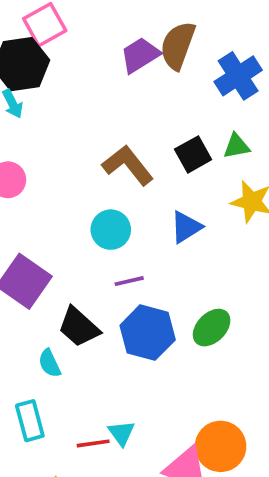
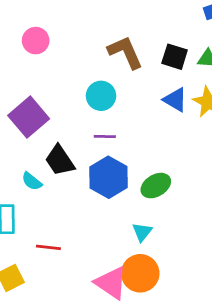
black square: (193, 154) -> (175, 57), turned 32
blue triangle: (186, 227) -> (175, 100), moved, turned 48
cyan semicircle: (50, 363) -> (32, 181), turned -40
cyan triangle: (121, 433) -> (142, 232), moved

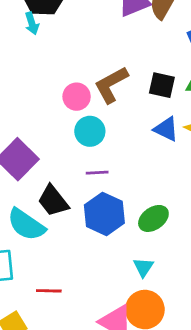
pink circle: (36, 41) -> (77, 97), moved
brown L-shape: (125, 52) -> (111, 85), turned -90
cyan semicircle: (32, 181) -> (26, 225), size x1.8

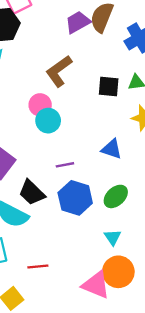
brown L-shape: (111, 85) -> (59, 71), moved
blue triangle: (166, 129) -> (112, 149), moved
cyan circle: (90, 131) -> (48, 121), moved

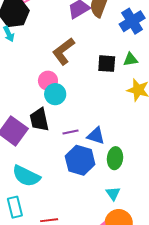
blue triangle: (112, 149) -> (96, 136), moved
black trapezoid: (32, 193) -> (39, 120), moved, turned 35
green ellipse: (116, 196) -> (115, 158), turned -40

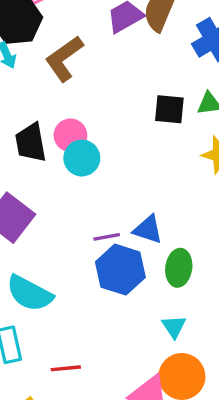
brown L-shape: (63, 51) -> (64, 59), moved
black trapezoid: (39, 120) -> (31, 143), moved
purple line: (71, 132) -> (107, 237), moved

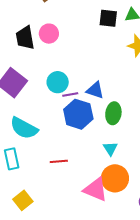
cyan circle: (82, 158) -> (58, 82), moved
red line: (66, 368) -> (59, 161), moved

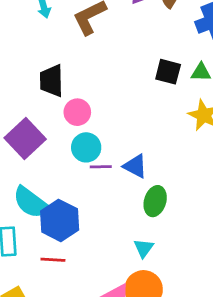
pink circle: (49, 34) -> (77, 112), moved
blue hexagon: (78, 114) -> (60, 220), moved
red line: (59, 161) -> (53, 260), moved

